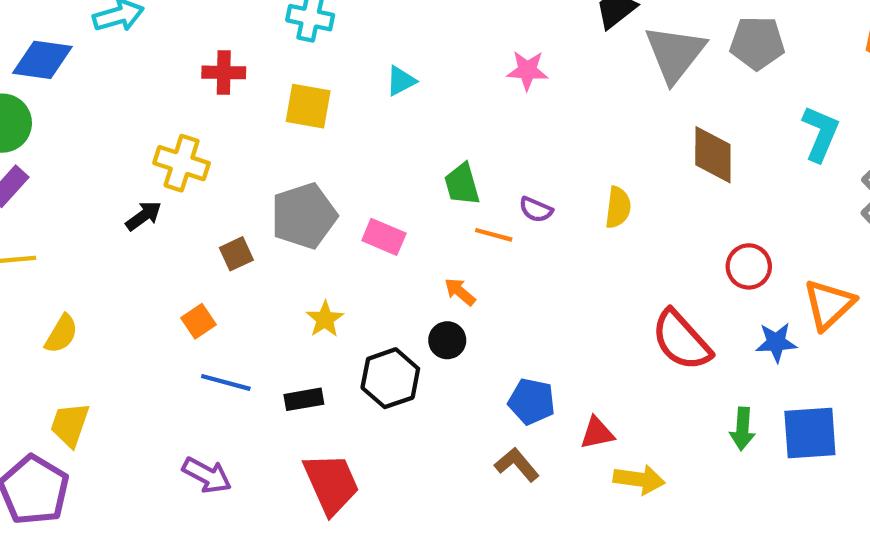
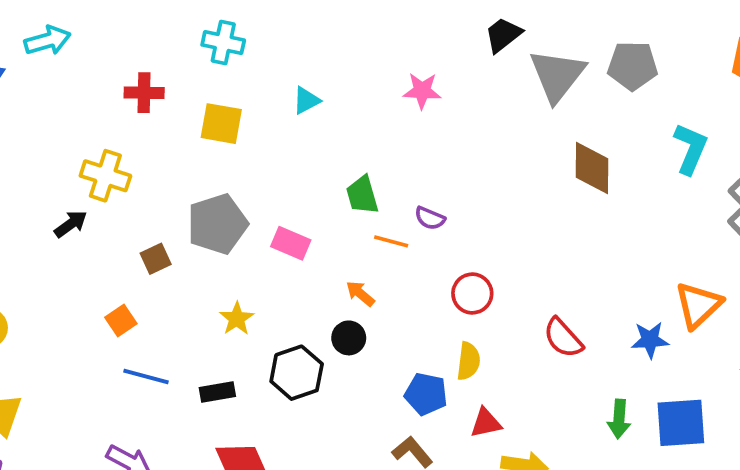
yellow semicircle: (618, 207) -> (468, 361), moved
red circle: (749, 266) -> (472, 294), moved
red semicircle: (681, 340) -> (563, 338), size x0.7

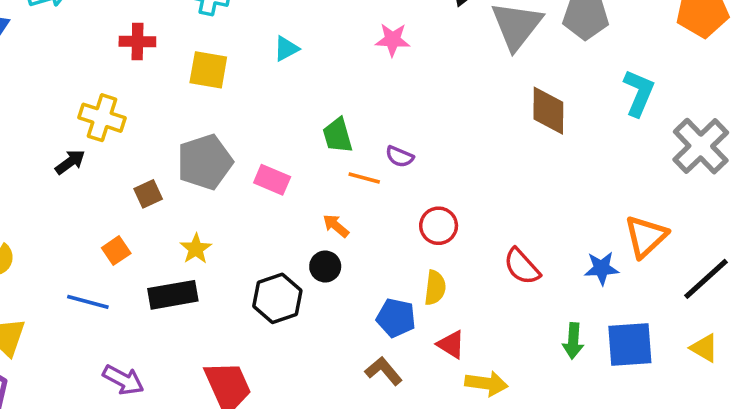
yellow star: (237, 319) -> (196, 249), moved
blue line: (146, 377) -> (88, 302), moved
black rectangle: (217, 392) -> (173, 295), moved, size x1.5
red triangle: (486, 423) -> (451, 344), turned 44

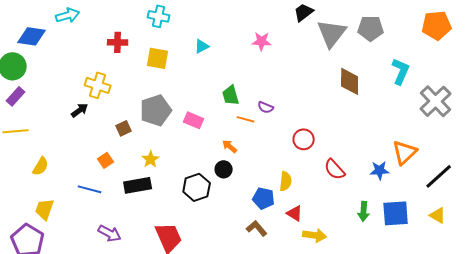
red circle: (439, 226) -> (304, 139), moved

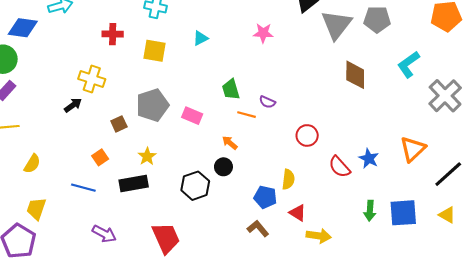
cyan L-shape: (401, 71) -> (409, 64), turned -148
blue star: (380, 170) -> (369, 158), moved, turned 30

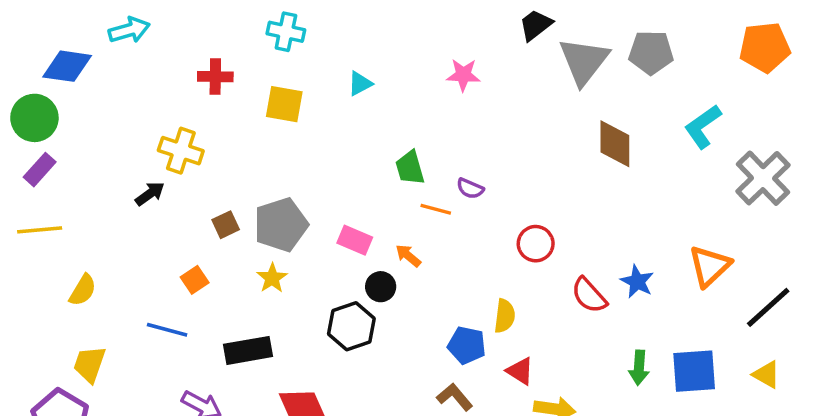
gray pentagon: (152, 105) -> (281, 225), moved
pink rectangle: (192, 116) -> (355, 240), moved
black circle: (223, 167) -> (381, 287), moved
black rectangle: (134, 184) -> (248, 350), moved

